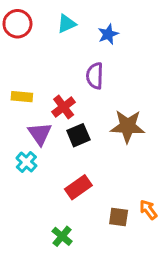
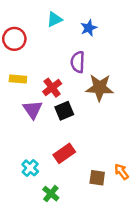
red circle: (17, 24) -> (14, 39), moved
brown star: (127, 126) -> (100, 88), moved
cyan cross: (26, 162) -> (30, 168), moved

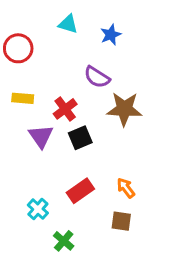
cyan triangle: (55, 19) -> (68, 24), turned 42
purple semicircle: (78, 62) -> (97, 77), turned -60
orange arrow: (121, 172) -> (126, 188), moved

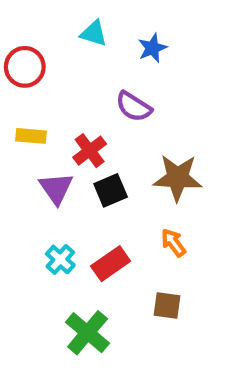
brown star: (124, 109) -> (178, 178), moved
orange arrow: (126, 188) -> (173, 243), moved
cyan cross: (38, 209) -> (60, 259), moved
green cross: (64, 241) -> (88, 333), size x1.5

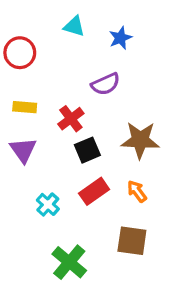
purple semicircle: (134, 107) -> (106, 84), turned -56
purple triangle: (56, 188) -> (23, 150), moved
red rectangle: (111, 264) -> (94, 191), moved
brown square: (167, 305) -> (132, 241), size x1.4

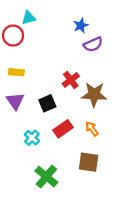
cyan triangle: (74, 26) -> (29, 18), moved, turned -32
purple semicircle: (106, 84) -> (93, 44), moved
red cross: (71, 119) -> (71, 80), moved
black square: (87, 150) -> (47, 103), moved

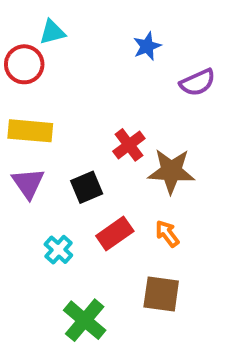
purple semicircle: (93, 44) -> (197, 82), moved
yellow rectangle: (16, 72) -> (30, 131), size x1.5

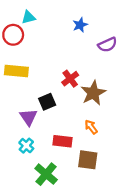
brown star: (171, 171) -> (93, 93), turned -30
purple triangle: (28, 183) -> (28, 117), moved
red rectangle: (115, 234) -> (63, 141), moved, turned 42
cyan cross: (58, 250) -> (26, 146), moved

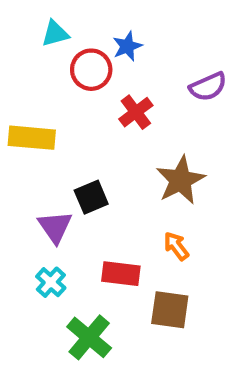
blue star: (80, 25) -> (127, 46), moved
red circle: (13, 35) -> (91, 70), moved
red cross: (70, 79) -> (136, 112), moved

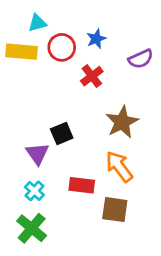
blue star: (127, 46) -> (96, 39), moved
yellow rectangle: (32, 138) -> (22, 52), moved
orange arrow: (176, 246) -> (119, 167), size x1.6
green cross: (89, 337) -> (32, 228), moved

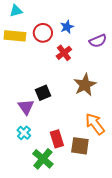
cyan triangle: (37, 23) -> (16, 11), moved
orange arrow: (119, 167) -> (95, 124), moved
red rectangle: (82, 185) -> (57, 139), moved, turned 66
green cross: (32, 228) -> (43, 159), moved

